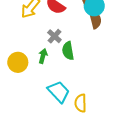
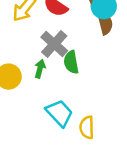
gray cross: (54, 36) -> (54, 44), size x1.5

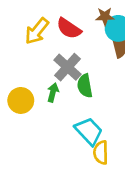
cyan trapezoid: (59, 113) -> (89, 131), moved

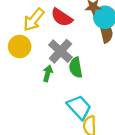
yellow circle: (21, 100) -> (20, 47), moved

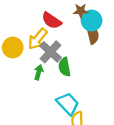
yellow arrow: (34, 20) -> (38, 39), moved

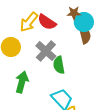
yellow arrow: (38, 39) -> (29, 22), moved
green arrow: (39, 72) -> (22, 82), moved, size x1.5

